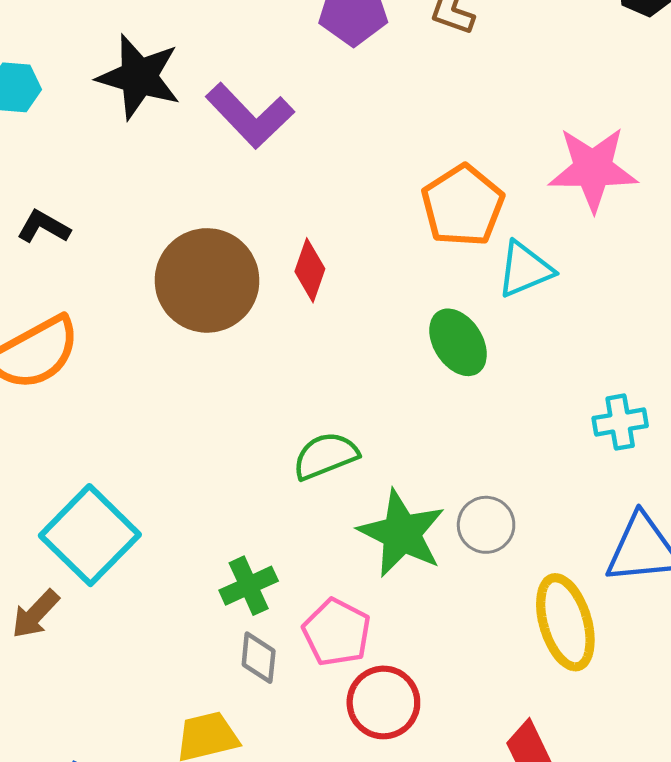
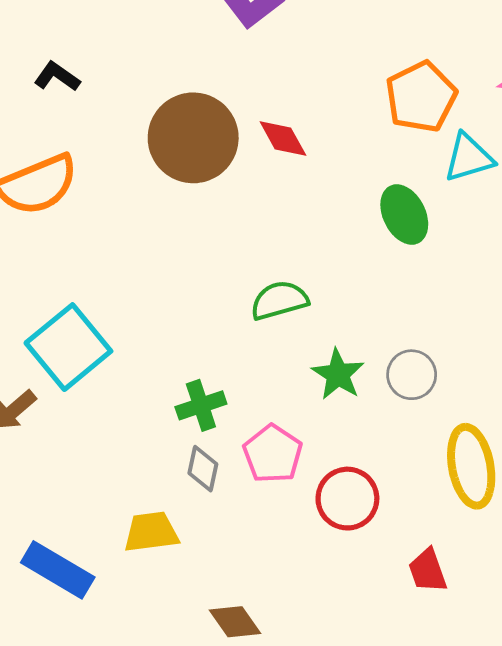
red diamond: (310, 270) -> (283, 138), turned -54
green star: (402, 533) -> (338, 374), size x0.7
red circle: (383, 702) -> (347, 499), moved

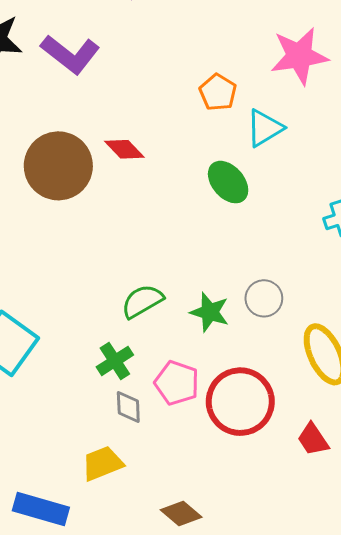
orange pentagon: (421, 97) -> (218, 92), size x0.7
green semicircle: (279, 300) -> (142, 301), moved
red circle: (347, 499) -> (240, 402), size x1.4

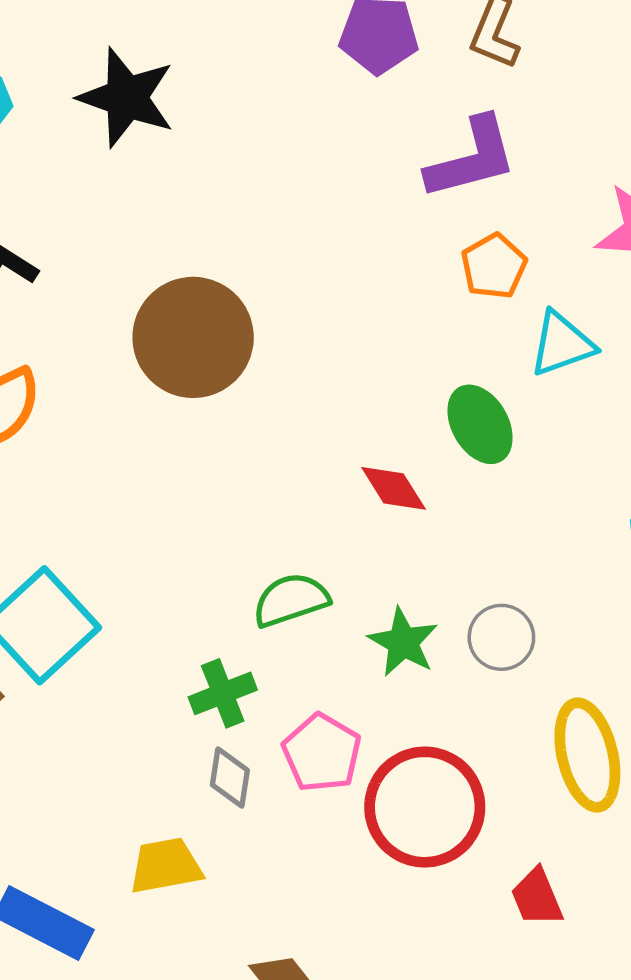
purple L-shape: (70, 54) -> (472, 158), moved, turned -64
red diamond: (124, 149) -> (394, 488), moved

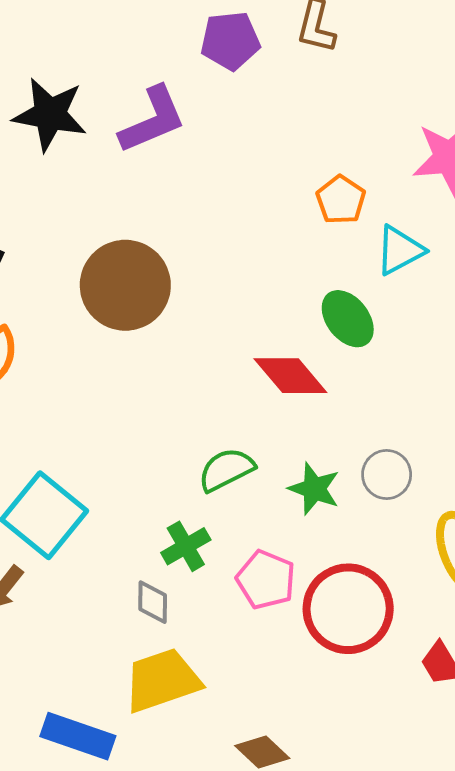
purple L-shape: (472, 158) -> (153, 120), moved
red diamond: (394, 488) -> (290, 376), size x1.4
gray diamond: (230, 777) -> (153, 602), moved
yellow trapezoid: (166, 866) -> (162, 680), size x1.4

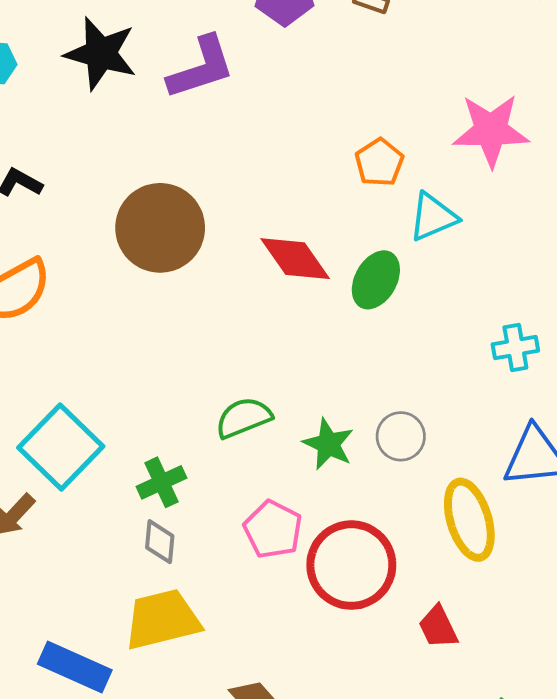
green ellipse: (348, 319) -> (376, 280), turned 62
red diamond: (290, 376) -> (295, 259), moved
green cross: (186, 546) -> (161, 482), moved

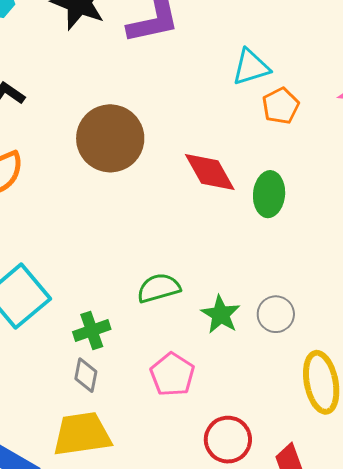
cyan triangle: (433, 217) -> (251, 67), moved
green ellipse: (376, 280) -> (269, 194), turned -30
red circle: (351, 565) -> (228, 440), moved, size x0.7

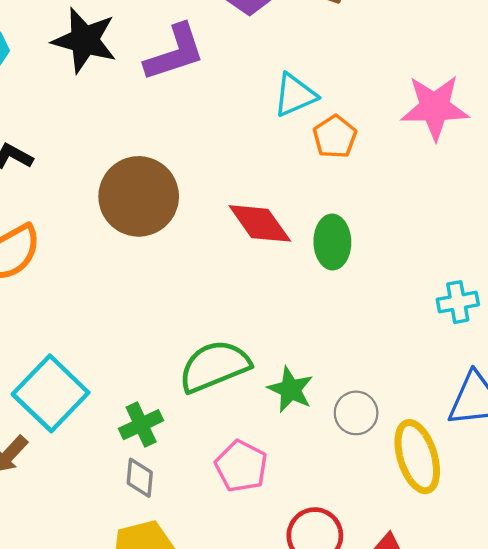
green semicircle: (159, 288) -> (214, 366), size x1.4
gray circle: (276, 314) -> (356, 413), moved

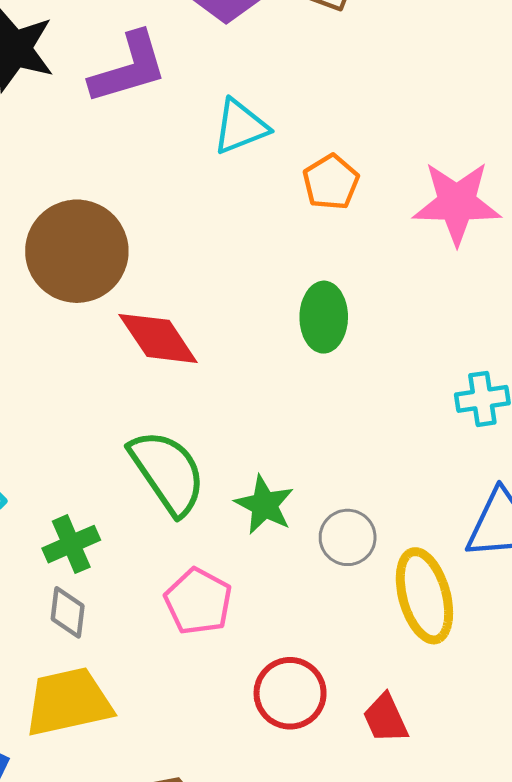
cyan triangle: (295, 95) -> (240, 127), moved
pink star: (435, 107) -> (457, 203), moved
red diamond: (260, 223) -> (158, 338), moved
green semicircle: (214, 366) -> (168, 472), turned 76

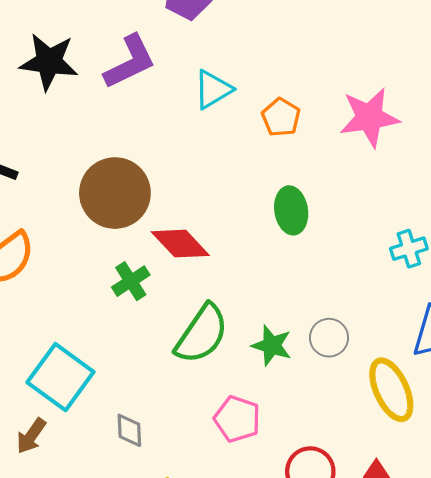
green semicircle: (168, 472) -> (202, 334), turned 78
gray circle: (348, 537) -> (329, 338), moved
green cross: (71, 544) -> (131, 281), moved
gray diamond: (68, 612) -> (129, 430), moved

